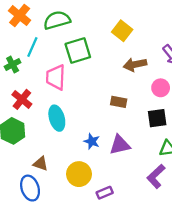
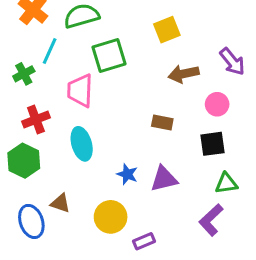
yellow square: (122, 31) -> (167, 30), turned 30
red cross: (22, 99) -> (36, 119), turned 30
blue ellipse: (30, 188) -> (31, 221), moved

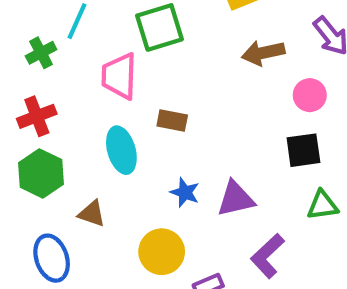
red cross: (36, 119) -> (37, 116), moved
brown rectangle: (162, 123) -> (172, 121), moved
brown triangle: (60, 203) -> (92, 214), moved
purple L-shape: (211, 220) -> (267, 256), moved

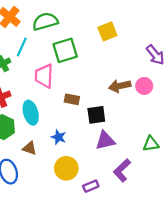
brown arrow: (263, 53) -> (120, 86), moved
cyan ellipse: (121, 150) -> (31, 113), moved
black square: (303, 150) -> (96, 115), moved
blue star: (185, 192) -> (59, 137), moved

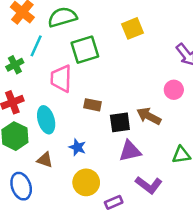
brown arrow: (120, 86) -> (149, 116), moved, turned 40
purple L-shape: (122, 171) -> (149, 185), turned -100

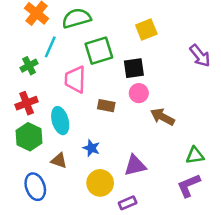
pink circle: (174, 90) -> (139, 93), moved
black square: (120, 122) -> (134, 68), moved
purple triangle: (130, 151) -> (135, 165), moved
purple L-shape: (149, 185) -> (189, 185), moved, turned 120

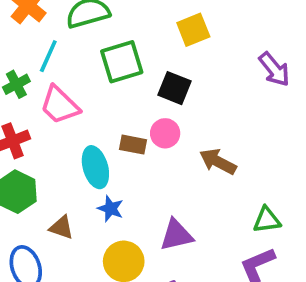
black square: (134, 68) -> (175, 88), turned 30
pink trapezoid: (75, 79) -> (60, 105), moved, turned -48
pink circle: (139, 93) -> (165, 133), moved
cyan ellipse: (60, 121) -> (95, 167), moved

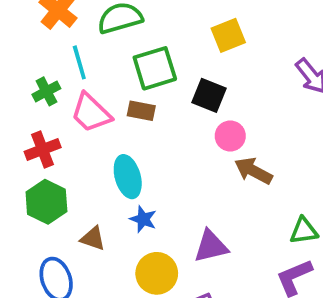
cyan line: (48, 56) -> (79, 62), turned -40
pink circle: (165, 133) -> (230, 136), moved
brown rectangle: (133, 145) -> (141, 111), moved

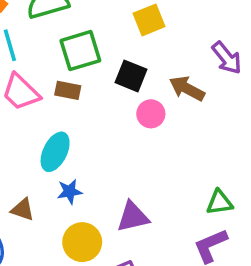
brown arrow: (253, 171) -> (187, 89), moved
cyan ellipse: (128, 177) -> (55, 152), turned 42
blue star: (143, 219) -> (70, 192), turned -30

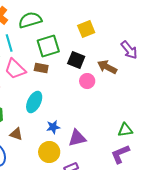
blue star: (70, 192) -> (53, 127), moved

